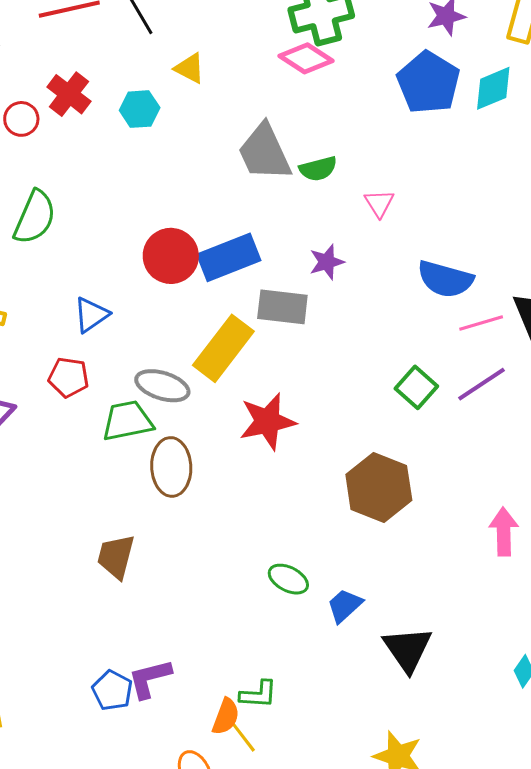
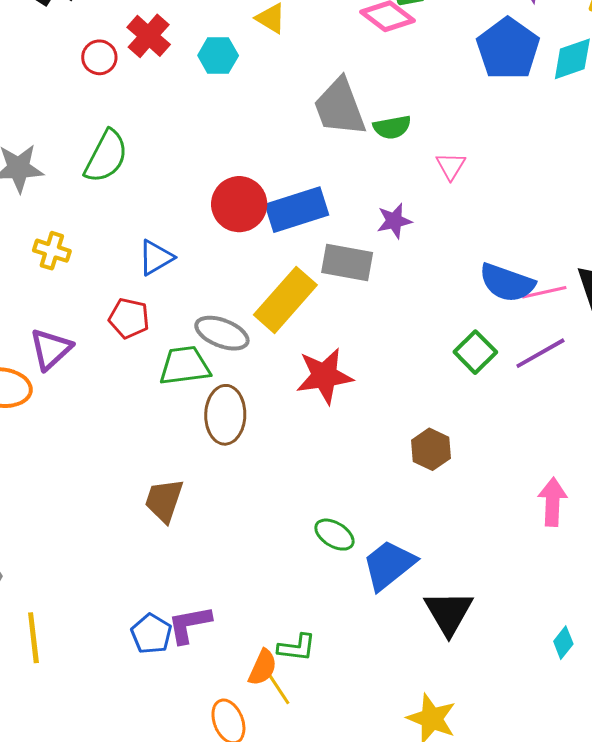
blue semicircle: (445, 279) -> (507, 283), moved
brown hexagon: (379, 487) -> (431, 449), size x0.6
blue trapezoid: (345, 606) -> (389, 565), size x1.5

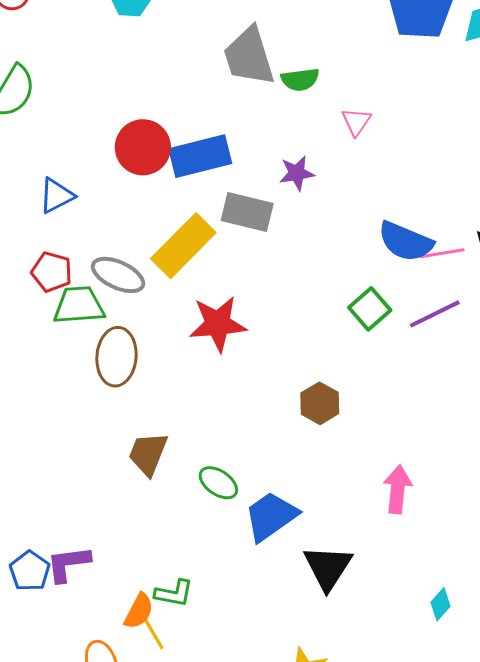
red pentagon: (129, 318) -> (52, 272), moved
brown trapezoid: (164, 500) -> (148, 454), moved
pink arrow: (553, 502) -> (398, 489), moved

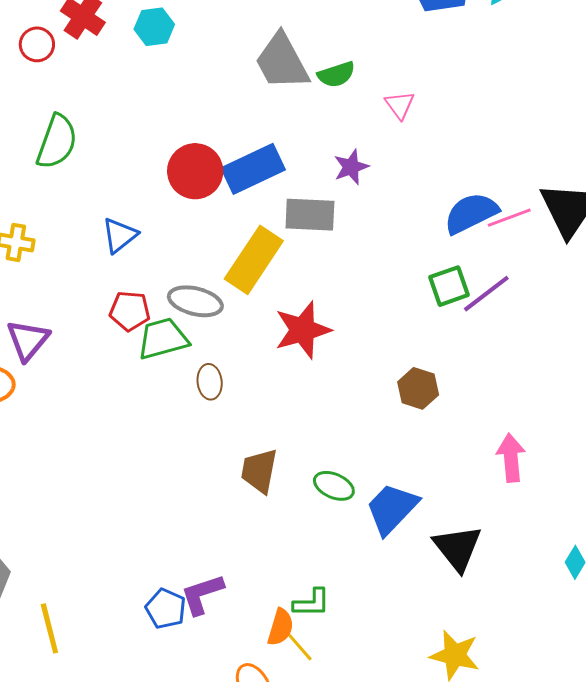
blue semicircle: (406, 242) -> (471, 213), turned 142
green square: (370, 309) -> (449, 286), turned 33
purple line: (435, 314) -> (486, 294), moved
brown ellipse: (116, 357) -> (210, 382), size x0.6

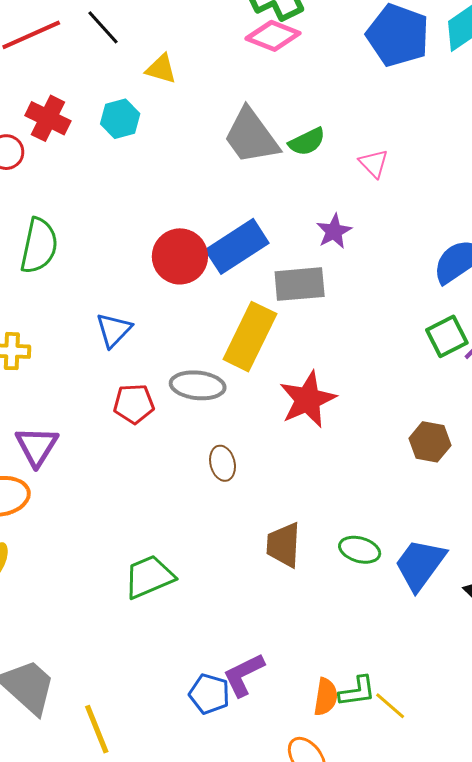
green trapezoid: (163, 339) -> (149, 577), moved
green L-shape: (312, 603) -> (357, 691), moved
yellow line: (299, 646) -> (390, 706), moved

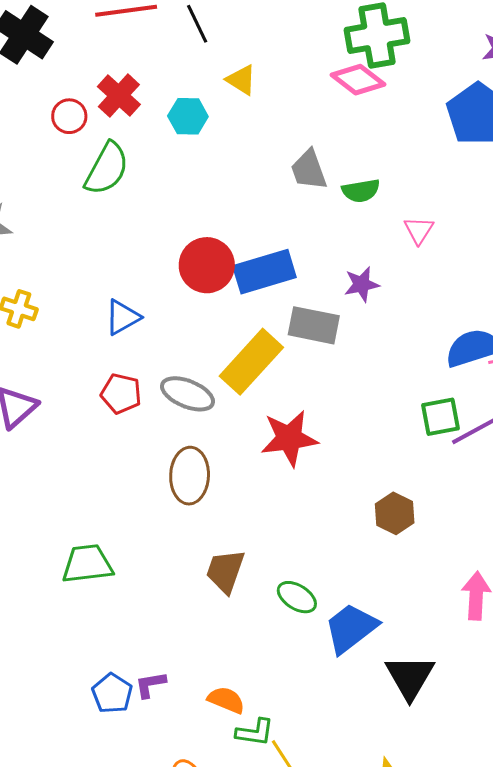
gray trapezoid: (251, 136) -> (309, 170), size x0.7
green semicircle: (39, 246) -> (107, 169), moved
brown ellipse: (223, 463) -> (190, 476), size x1.6
purple L-shape: (244, 675) -> (150, 685), size x0.7
orange semicircle: (326, 697) -> (226, 700), moved, turned -93

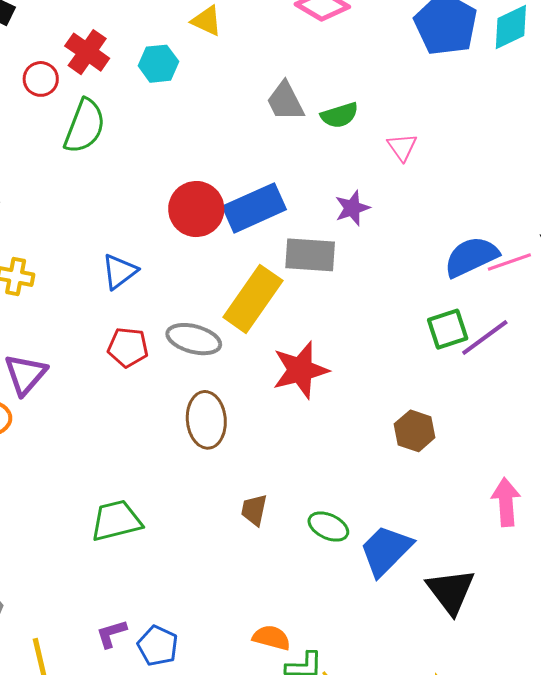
brown trapezoid: (225, 571) -> (254, 510), size x0.7
purple L-shape: (150, 685) -> (111, 634), moved

